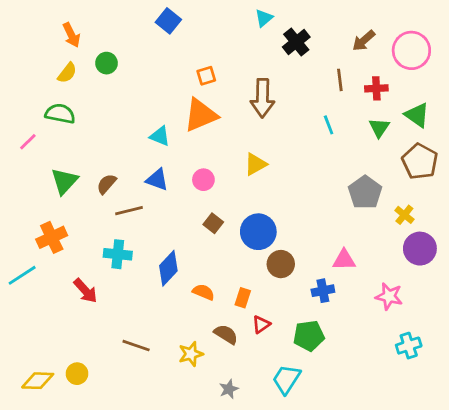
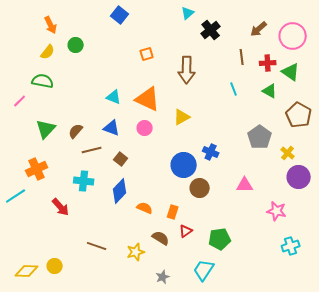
orange triangle: (201, 115) -> (148, 99), moved, turned 48
green triangle: (417, 115) -> (291, 72), moved
green triangle: (379, 128) -> (270, 91), turned -35
brown square: (213, 223) -> (121, 159), moved
blue cross: (323, 291) -> (211, 152), moved, turned 35

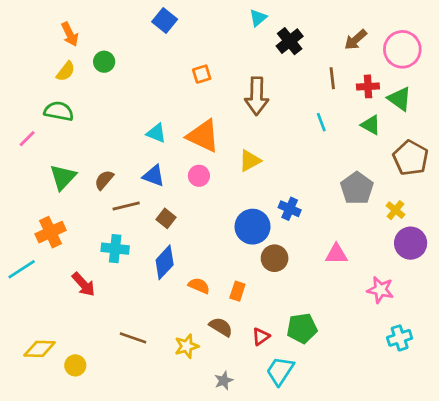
red triangle: (186, 231) -> (261, 337), moved
yellow diamond: (27, 271) -> (40, 349), moved

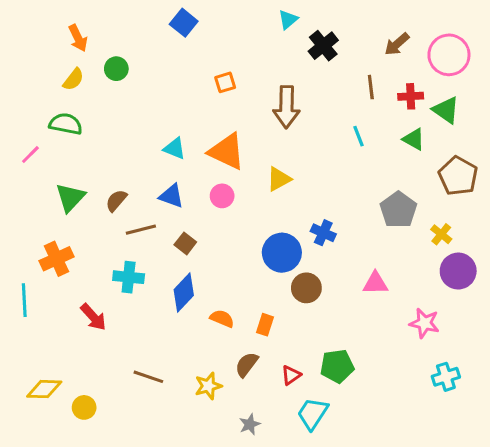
cyan line: (22, 269) -> (24, 300), turned -60
brown semicircle: (221, 327) -> (247, 365), turned -85

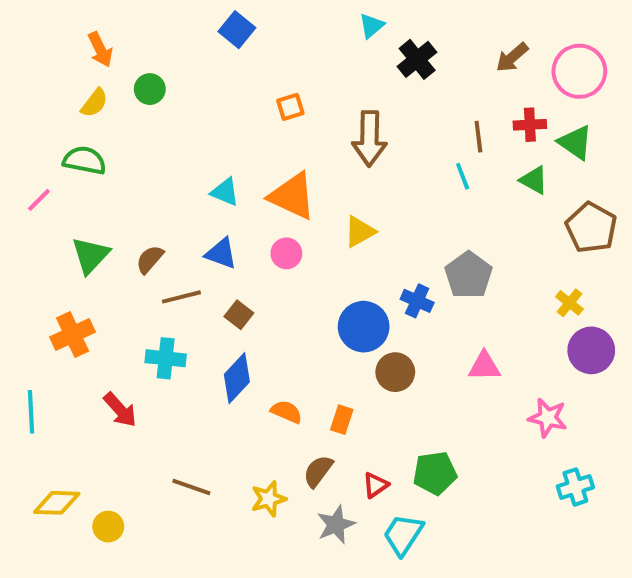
brown line: (371, 87) -> (478, 137), moved
gray pentagon: (398, 210) -> (469, 275), moved
cyan line: (24, 300) -> (31, 412), moved
gray star: (250, 424) -> (336, 525), moved, size x1.4

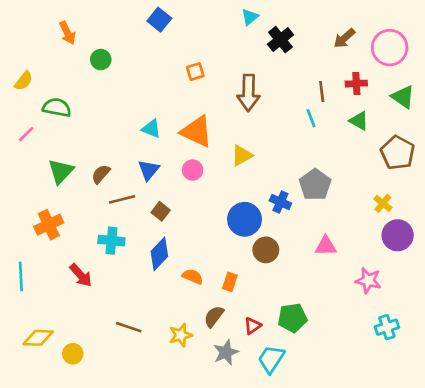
yellow semicircle: (94, 103) -> (24, 81), moved
green triangle: (575, 143) -> (403, 97), moved
blue triangle: (221, 253) -> (149, 170), turned 50

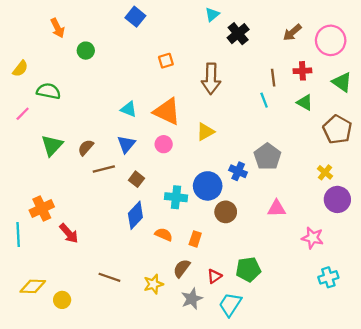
orange cross: (49, 225) -> (42, 209), moved
cyan cross: (111, 241) -> (176, 197), moved

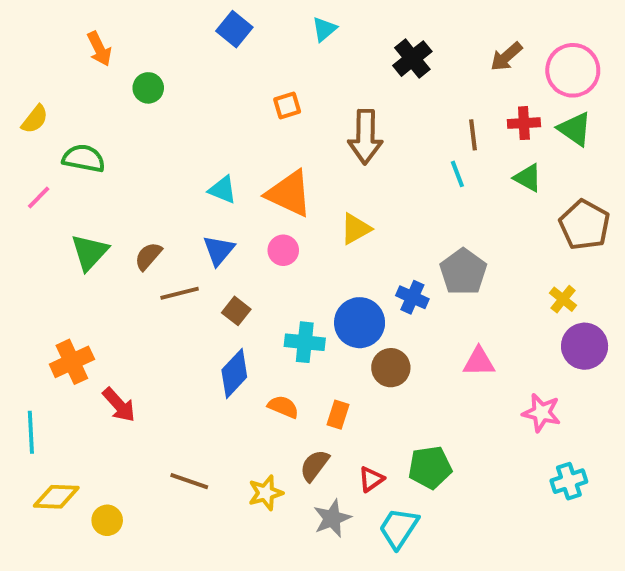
cyan triangle: (212, 14) -> (324, 29), moved
green triangle: (342, 82) -> (575, 129), moved
cyan line: (18, 234) -> (31, 432), moved

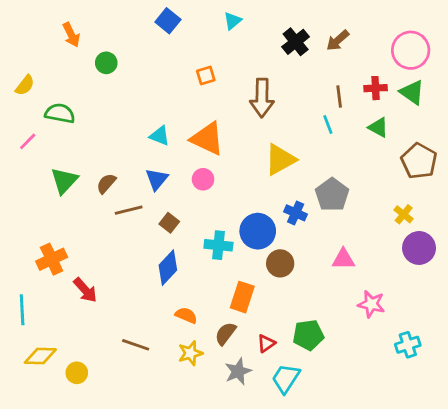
brown arrow: (506, 57) -> (338, 40), moved
yellow triangle: (356, 229) -> (280, 160), moved, size x1.4
orange semicircle: (283, 407) -> (186, 315), moved
pink star: (541, 413) -> (371, 304), moved
orange rectangle: (338, 415) -> (242, 297), size x1.5

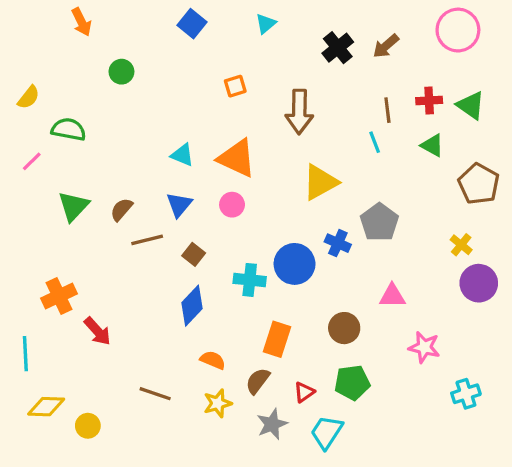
orange arrow: (71, 35) -> (81, 22), moved
pink circle: (411, 50) -> (458, 30), moved
brown circle: (280, 263) -> (344, 328), moved

